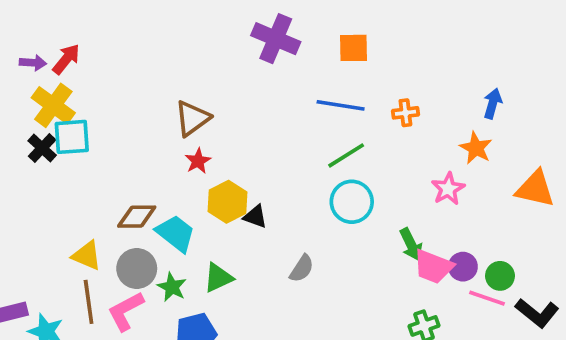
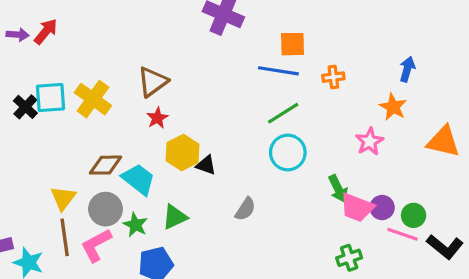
orange square: (354, 48) -> (293, 44), moved
yellow cross: (53, 105) -> (93, 99), moved
yellow triangle: (87, 256) -> (63, 198), turned 44

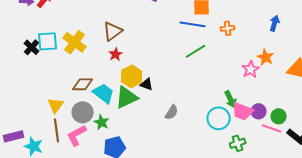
orange star: (393, 107) -> (266, 57), moved
cyan circle: (288, 153) -> (219, 118), moved
green triangle: (175, 217) -> (127, 97), moved, size x1.4

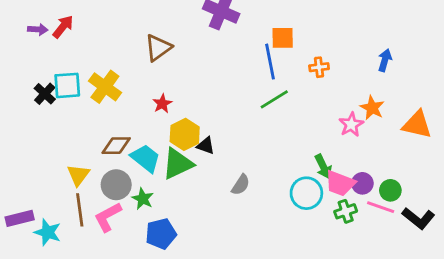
blue line: (193, 24) -> (270, 62), turned 70
brown triangle: (113, 31) -> (158, 48), moved
green cross: (238, 143) -> (346, 211), moved

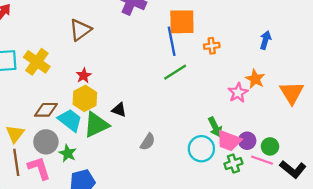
orange square: (283, 38) -> (182, 22), size x1.4
orange triangle: (417, 125) -> (292, 93), turned 45
yellow hexagon: (185, 134) -> (85, 98), moved
pink L-shape: (108, 217) -> (39, 168), turned 100

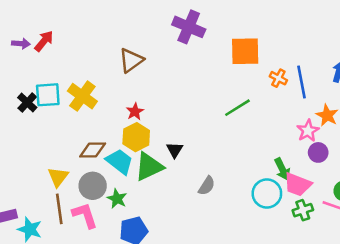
blue line: (172, 41) -> (301, 82), moved
orange cross: (212, 46) -> (278, 78), turned 35
black triangle: (119, 110) -> (175, 150), turned 42
purple circle: (247, 141) -> (318, 152), moved

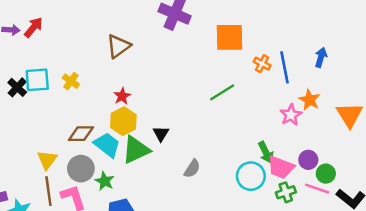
yellow cross: (82, 96) -> (71, 81), size x0.6
purple circle: (318, 152) -> (308, 160), moved

